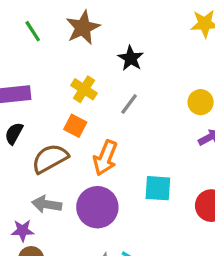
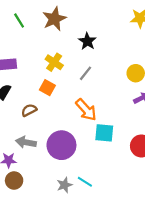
orange arrow: (105, 158) -> (86, 110), moved, turned -65
brown semicircle: (50, 159) -> (29, 110), size x0.6

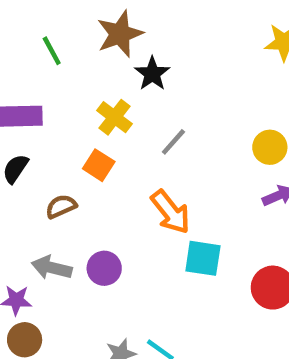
green line: (19, 21) -> (52, 51), moved
black star: (87, 41) -> (152, 74), moved
purple circle: (61, 145) -> (104, 268), moved, size x0.6

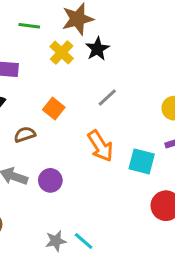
green line: (52, 51) -> (29, 26), turned -60
yellow cross: (115, 117) -> (62, 53), moved
cyan square: (203, 258) -> (142, 161), moved

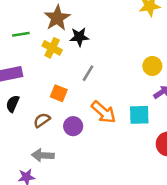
black star: (97, 49) -> (79, 37), turned -30
gray line: (107, 98) -> (88, 73), moved
purple circle: (50, 180) -> (73, 126), moved

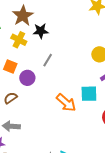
orange square: (59, 93) -> (10, 67), moved
orange arrow: (104, 112) -> (66, 103), moved
purple circle: (73, 126) -> (27, 78), moved

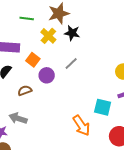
orange arrow: (66, 103) -> (81, 125), moved

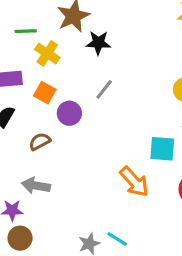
yellow cross: (48, 36) -> (47, 53), moved

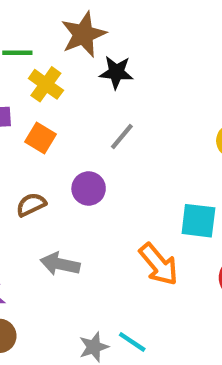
purple circle: (69, 113) -> (89, 188), moved
gray arrow: (36, 186) -> (60, 264), moved

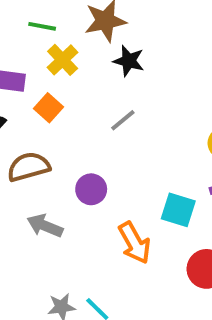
purple circle: (89, 188) -> (91, 189), moved
brown semicircle: (31, 205) -> (29, 167), size x1.5

